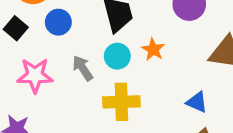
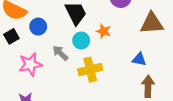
black square: (16, 28) -> (11, 36), turned 32

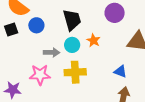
gray arrow: (60, 53) -> (52, 52), turned 126
pink star: (30, 64) -> (40, 75), moved

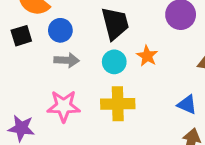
gray arrow: (52, 52) -> (67, 60), moved

